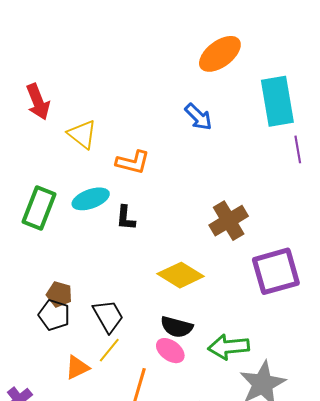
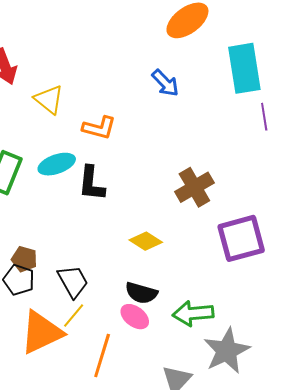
black L-shape: (126, 218) -> (91, 183), size x1.4
yellow diamond: (181, 275) -> (146, 241), size x0.7
orange triangle: (77, 367) -> (41, 332), size x1.8

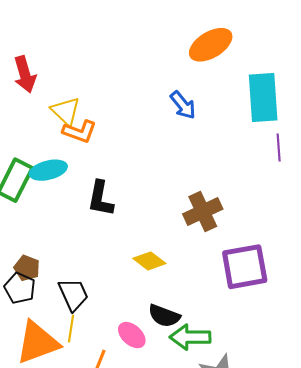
orange L-shape: (99, 128) -> (80, 132), moved
cyan ellipse: (57, 164) -> (48, 170), moved
black semicircle: (141, 293) -> (164, 316), moved
yellow line: (74, 316) -> (71, 329), turned -36

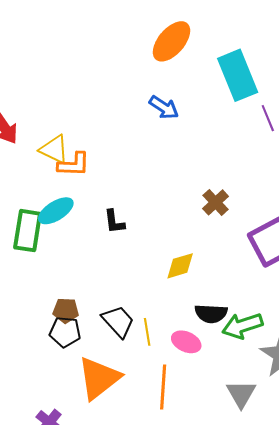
black L-shape: (101, 199) -> (114, 222), size x0.7
brown cross: (203, 212) -> (216, 202), size x0.7
yellow diamond: (149, 261) -> (180, 266), turned -36
yellow line: (71, 329) -> (147, 332), moved

